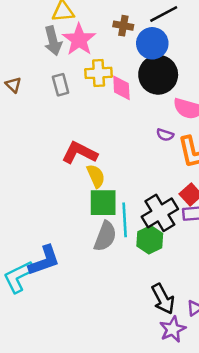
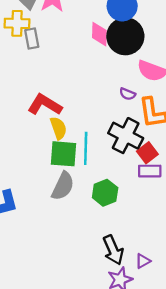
yellow cross: (99, 73) -> (17, 23), moved
pink diamond: (121, 88) -> (99, 34), moved
black cross: (160, 213) -> (126, 136), moved, turned -36
cyan line: (125, 220) -> (86, 148), moved

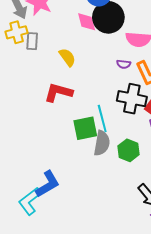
gray rectangle: (32, 38) -> (32, 41), turned 30
yellow semicircle: (58, 128) -> (67, 57), moved
gray semicircle: (63, 186) -> (102, 143), moved

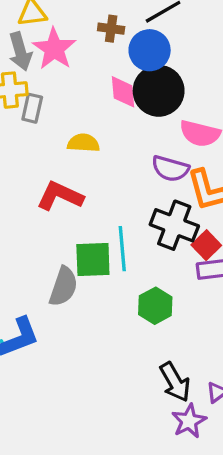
yellow semicircle: (67, 57) -> (83, 143), turned -60
purple semicircle: (124, 64) -> (170, 169), size x1.6
gray semicircle: (102, 143) -> (63, 287), moved

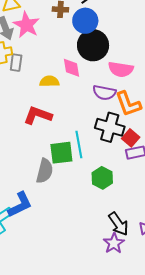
pink diamond: (123, 92) -> (72, 68), moved
purple star: (189, 421) -> (114, 243), moved

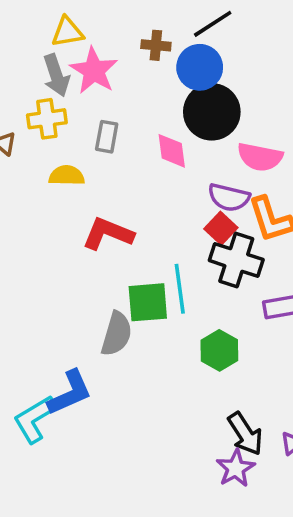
gray rectangle: (16, 63) -> (107, 137), moved
yellow semicircle: (49, 81) -> (67, 176), moved
red square: (131, 138) -> (221, 228), moved

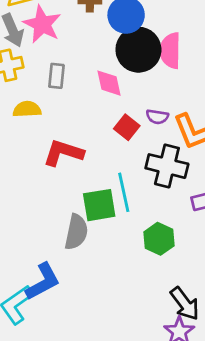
pink semicircle: (260, 157) -> (170, 51), moved, turned 84
purple semicircle: (229, 197) -> (157, 117), size x0.7
red square: (221, 228) -> (127, 127), moved

